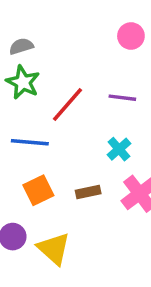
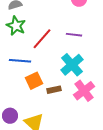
cyan cross: (119, 149) -> (72, 65), size x1.6
orange square: (38, 190) -> (34, 81), moved

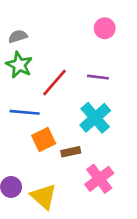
pink cross: (84, 91) -> (99, 179), moved

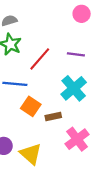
orange square: (44, 139) -> (31, 106), turned -30

